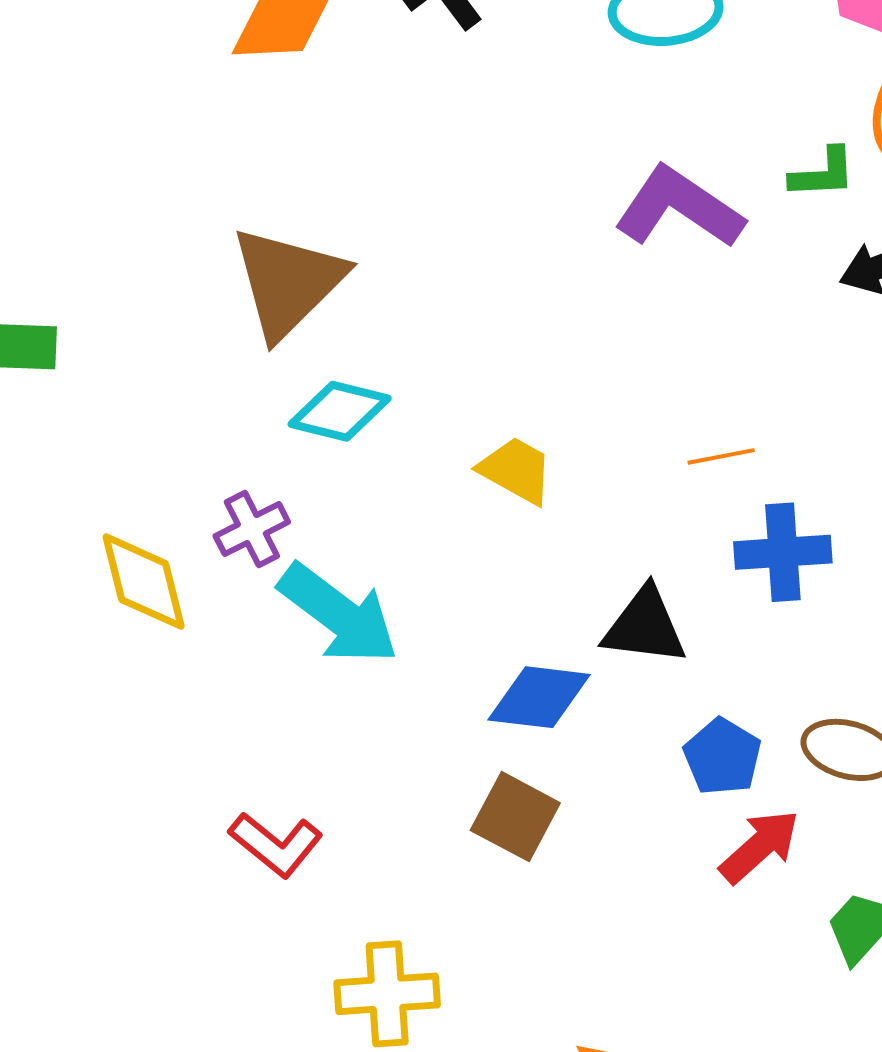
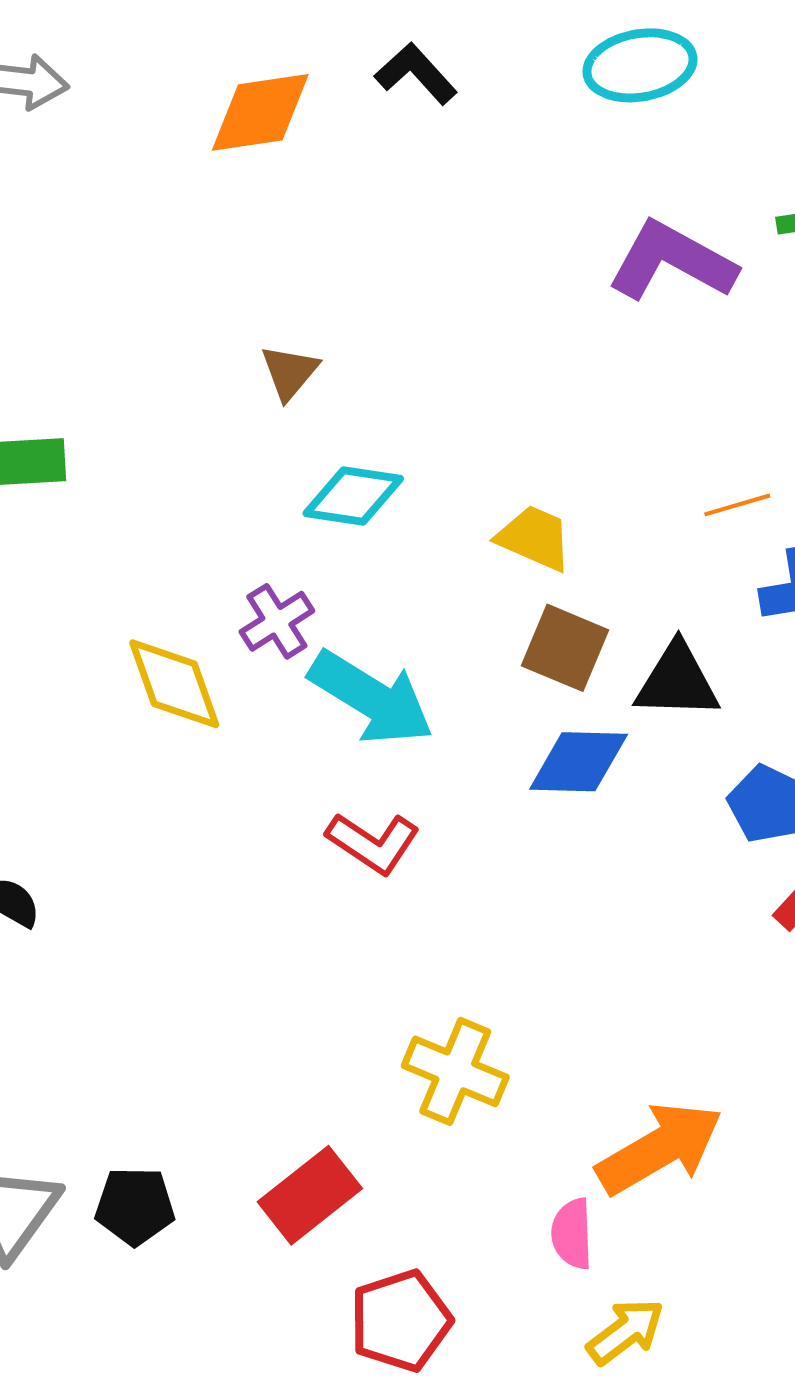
brown triangle: (288, 282) -> (290, 372), size x0.5
brown square: (515, 817) -> (565, 648), moved
red L-shape: (276, 844) -> (373, 843), moved
yellow cross: (387, 994) -> (455, 1071), turned 32

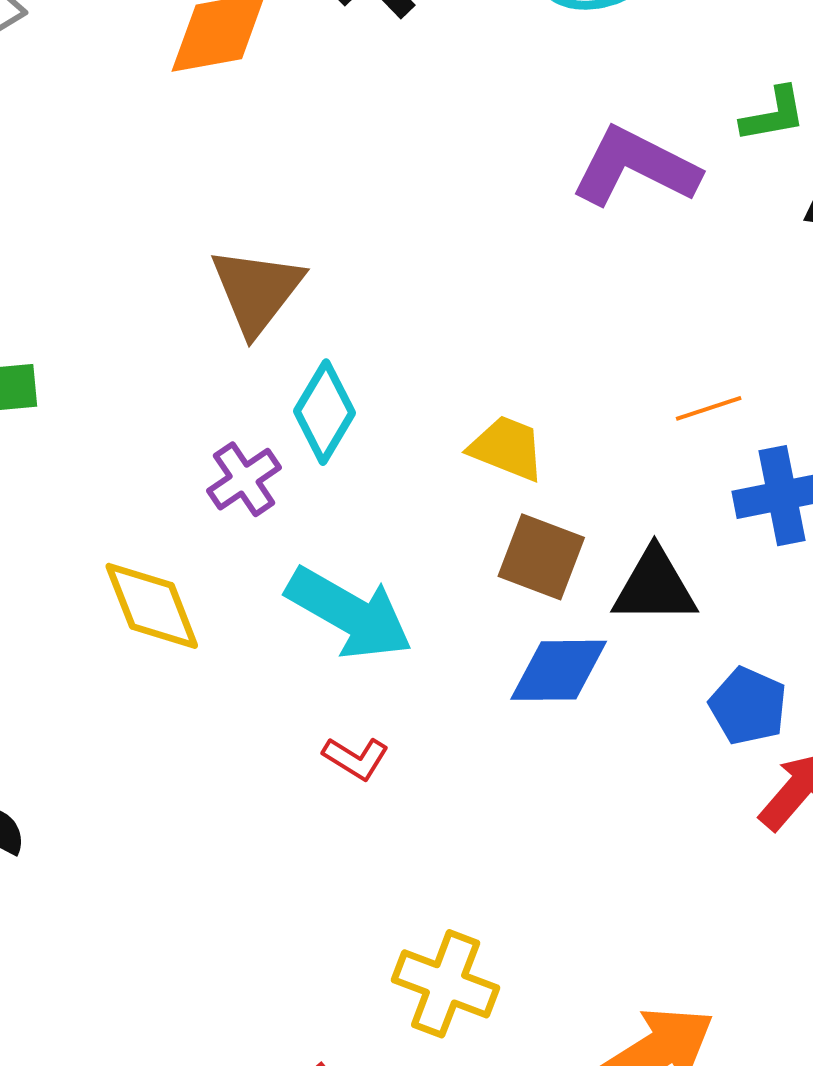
brown triangle: (290, 372) -> (257, 291), size x1.6
cyan diamond: (353, 496) -> (325, 412), turned -66
purple cross: (277, 621) -> (244, 479), moved
red L-shape: (373, 843) -> (356, 758), size x0.7

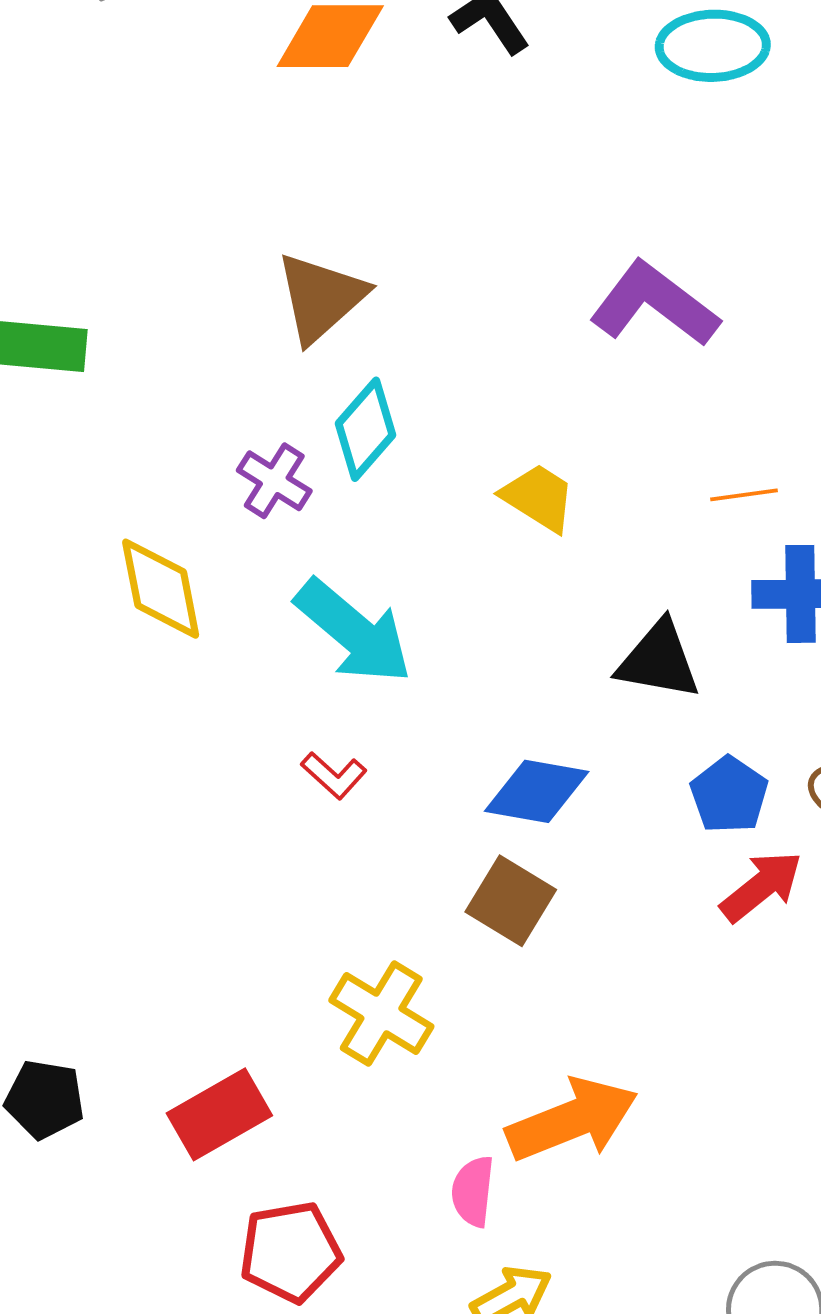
purple L-shape: (635, 167) -> (654, 304), moved
purple cross: (244, 479) -> (274, 481), turned -34
brown square: (541, 557) -> (511, 901), moved
blue diamond: (559, 670) -> (537, 791), moved

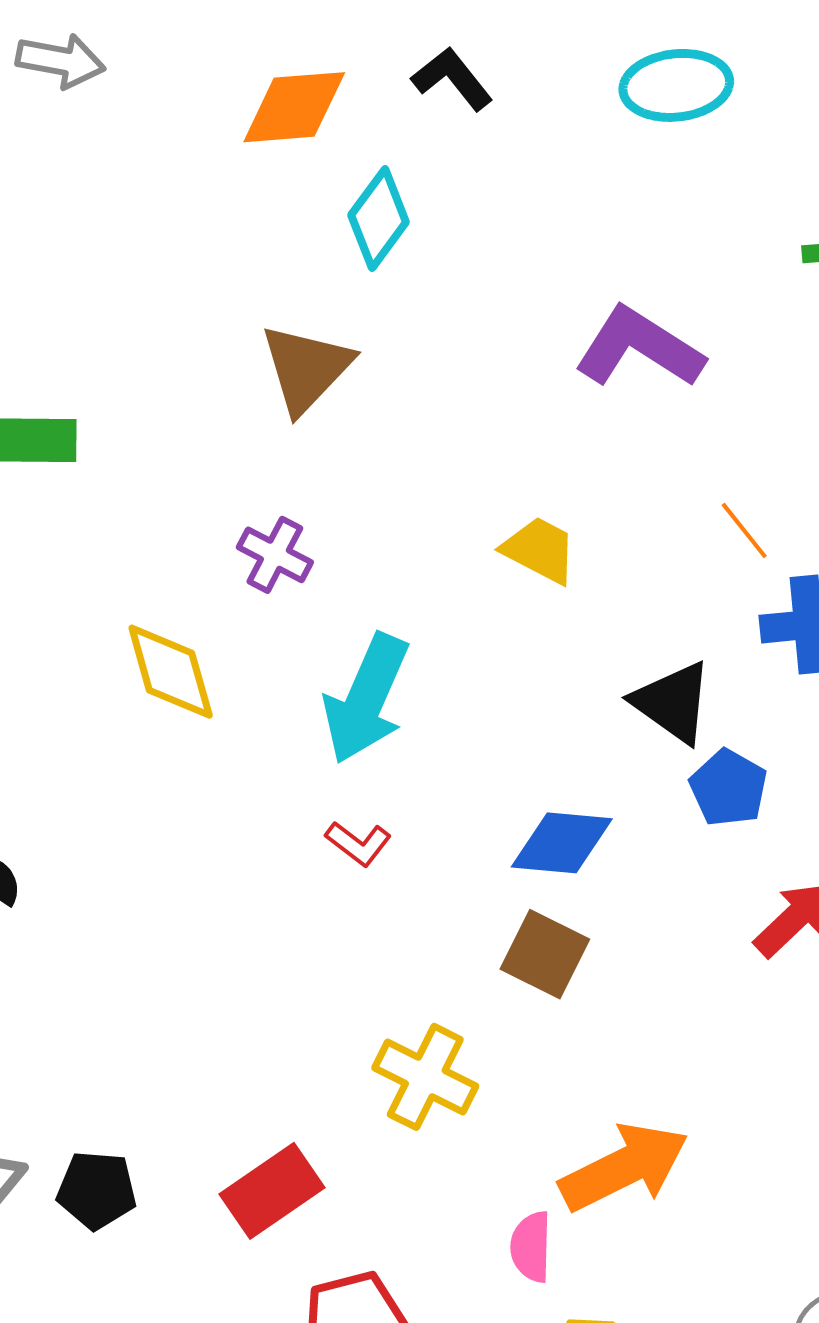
cyan diamond: (366, 429) -> (379, 219), moved
orange line: (744, 495) -> (744, 530), turned 64
cyan arrow: (354, 632) -> (366, 699), turned 78
black triangle: (659, 660) -> (673, 702), turned 30
blue pentagon: (729, 795) -> (728, 788), moved

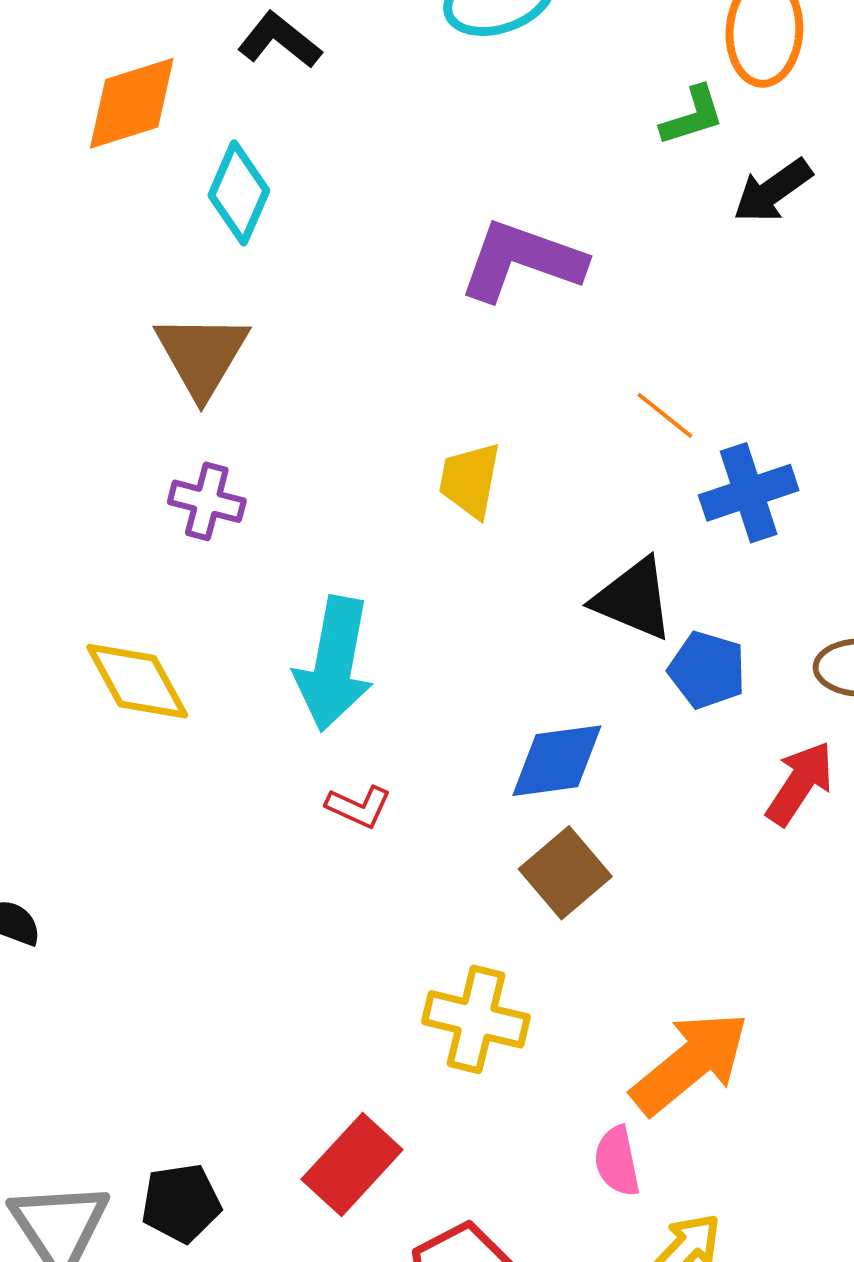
yellow trapezoid: (540, 550) -> (470, 480), turned -94
purple cross: (275, 555) -> (207, 501), moved
brown square: (545, 954) -> (565, 873), turned 36

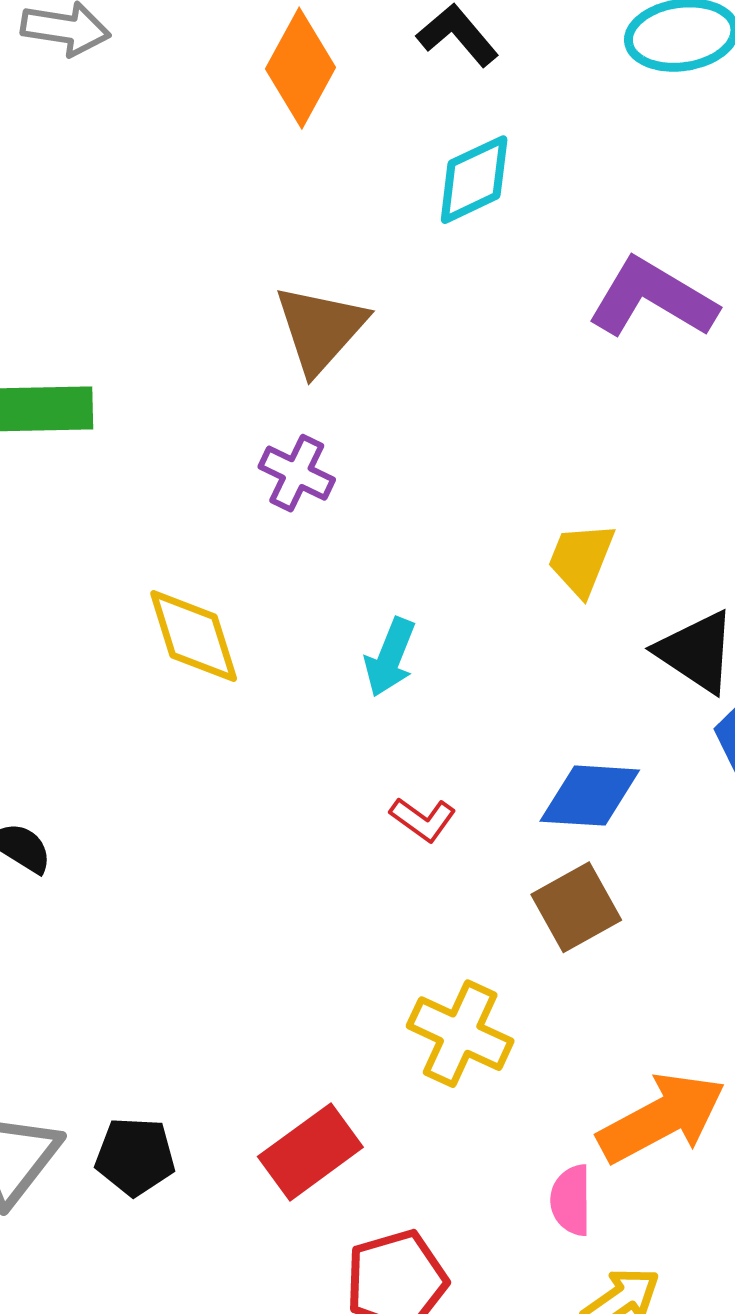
orange diamond: (132, 103) -> (300, 68), turned -55
cyan diamond: (239, 193) -> (474, 180), moved, turned 30
yellow trapezoid: (470, 480) -> (581, 559), moved
cyan arrow: (334, 664) -> (390, 657), size x0.6
red L-shape: (359, 807) -> (423, 819), moved

